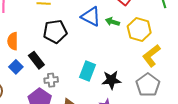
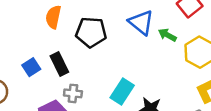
orange semicircle: (13, 41) -> (53, 17), moved

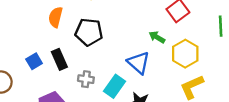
blue triangle: (141, 22) -> (139, 63), moved
gray cross: (73, 93) -> (86, 79), moved

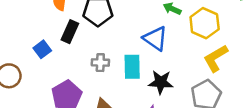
black rectangle: (59, 59) -> (70, 32), moved, turned 54
cyan rectangle: (115, 86) -> (132, 67), turned -30

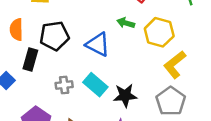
blue triangle: (155, 38) -> (98, 44), moved
cyan rectangle: (132, 67) -> (95, 85), turned -40

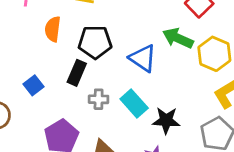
green arrow: (126, 23) -> (178, 38), size x1.5
black rectangle: (30, 59) -> (77, 73), moved

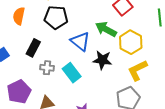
black pentagon: (95, 42) -> (56, 17), moved
black star: (166, 120) -> (102, 60), moved

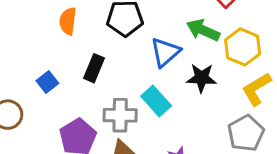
blue triangle: (80, 41) -> (165, 52), turned 45
gray cross: (47, 68) -> (120, 115), moved, size x1.5

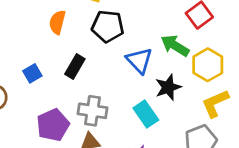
blue triangle: (165, 52) -> (139, 60), turned -40
black star: (201, 78) -> (168, 87), turned -30
cyan rectangle: (156, 101) -> (146, 114), moved

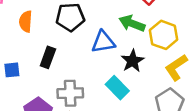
blue triangle: (139, 60) -> (103, 42), turned -45
blue square: (32, 73) -> (12, 70), turned 35

